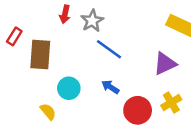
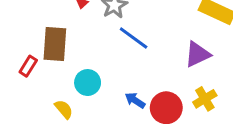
red rectangle: (14, 36) -> (28, 66), moved
blue arrow: (110, 87) -> (135, 100), moved

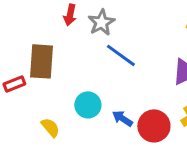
red rectangle: (28, 66) -> (14, 84), turned 36
cyan circle: (88, 83) -> (88, 105), moved

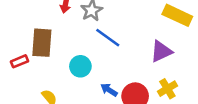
cyan circle: (88, 105) -> (80, 66), moved

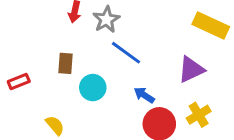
brown rectangle: (42, 43) -> (66, 63), moved, size x0.6
blue arrow: (109, 90) -> (144, 95), moved

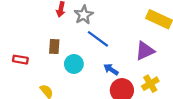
red rectangle: (19, 81) -> (20, 60), turned 32

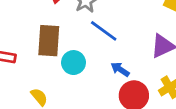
brown rectangle: (54, 47) -> (49, 41), size x1.6

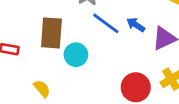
blue arrow: (120, 69) -> (136, 25), moved

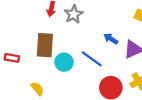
blue line: (106, 23) -> (92, 59), moved

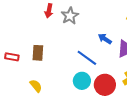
brown rectangle: (45, 45) -> (38, 53), moved, size x0.7
cyan circle: (64, 62) -> (82, 81), moved

